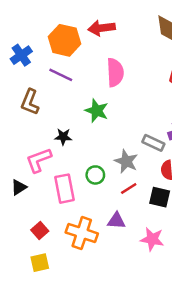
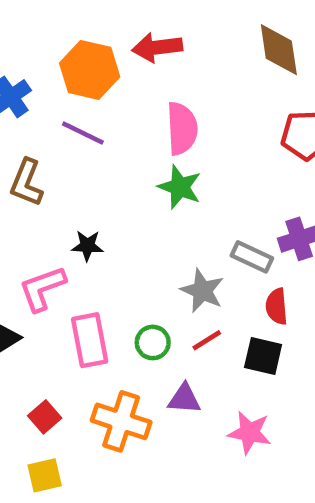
green star: (97, 111) -> (180, 187), moved
green circle: (95, 175) -> (153, 342), moved

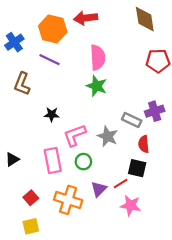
pink L-shape: (42, 288) -> (75, 135), moved
red line: (207, 340) -> (121, 184), moved
purple triangle: (184, 399) -> (99, 189), turned -49

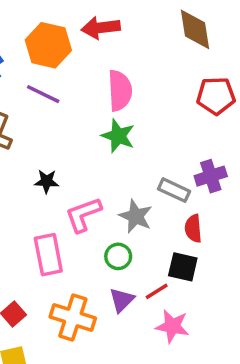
green circle: (83, 162) -> (118, 256), moved

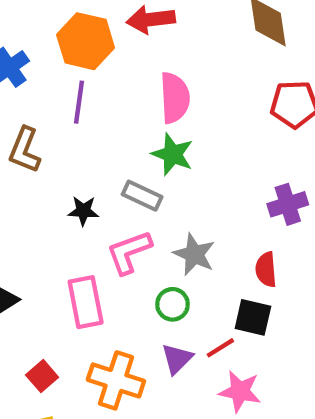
purple line: (43, 94) -> (79, 102), turned 72
gray rectangle: (174, 190) -> (142, 196), moved

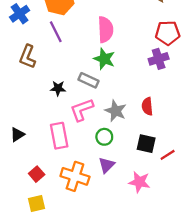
purple line: (79, 102) -> (56, 32), turned -35
purple cross: (288, 204) -> (159, 59), moved
red semicircle: (266, 270) -> (147, 106), moved
red line: (220, 348) -> (168, 155), moved

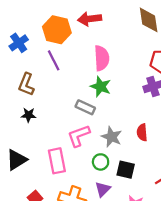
black star: (58, 88) -> (28, 115), moved
black triangle: (17, 135) -> (16, 160), size x1.5
black square: (146, 144) -> (126, 170), moved

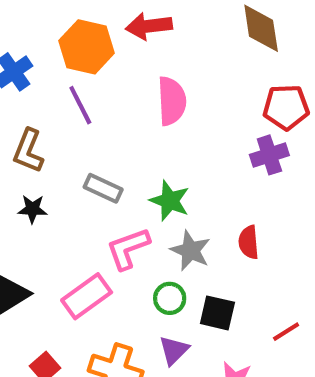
green star: (101, 87) -> (170, 201), moved
gray rectangle: (85, 107) -> (103, 188), moved
pink rectangle: (57, 161) -> (87, 296), turned 65

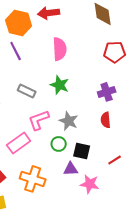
purple cross: (269, 155) -> (107, 92), moved
green star: (170, 201) -> (60, 85), moved
red semicircle: (249, 242) -> (106, 120), moved
purple triangle: (174, 350) -> (71, 169), moved, turned 42

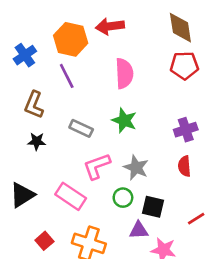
red pentagon: (115, 52) -> (184, 66), moved
pink rectangle: (19, 143) -> (71, 196), turned 70

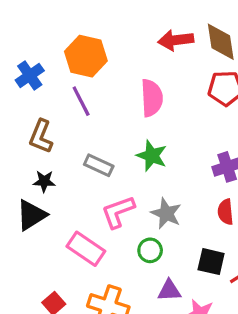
red arrow: (110, 26) -> (176, 40), moved
black triangle: (22, 195) -> (31, 215), moved
black square: (153, 207) -> (211, 262), moved

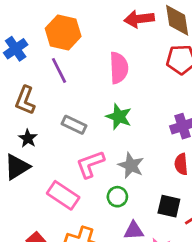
black star: (44, 181) -> (28, 138), turned 30

